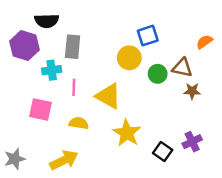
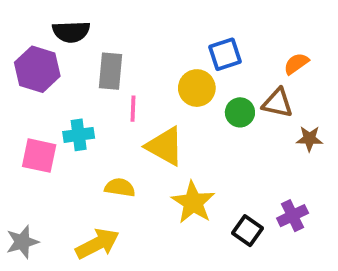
orange semicircle: (204, 42) -> (296, 64), moved
cyan cross: (52, 70) -> (79, 135), moved
pink line: (74, 87) -> (133, 109), moved
brown star: (192, 91) -> (309, 139), moved
pink square: (41, 110) -> (39, 156), moved

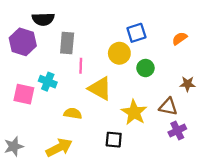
brown triangle: (277, 103) -> (168, 107), moved
cyan cross: (79, 135) -> (48, 82), turned 30
yellow star: (193, 202) -> (134, 112), moved
black square: (247, 231) -> (114, 140), moved, turned -30

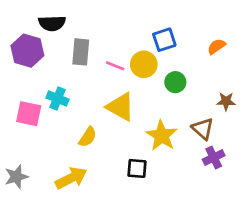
pink line: (81, 66) -> (115, 66), moved, turned -70
brown triangle: (168, 107) -> (203, 129), turned 30
yellow semicircle: (73, 113) -> (88, 137), turned 114

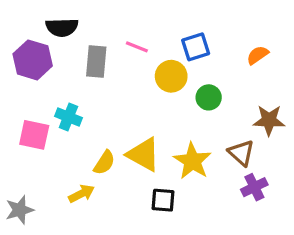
pink line: (115, 66) -> (137, 47), moved
brown star: (226, 101) -> (269, 120), size x1.4
yellow triangle: (121, 107) -> (143, 154), moved
yellow arrow: (71, 178) -> (82, 194), moved, size x0.7

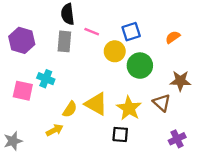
black semicircle: (62, 27) -> (68, 14), moved, turned 85
green circle: (209, 97) -> (140, 66), size x1.5
purple cross: (254, 187) -> (177, 139), moved
black square: (163, 200) -> (120, 134), moved

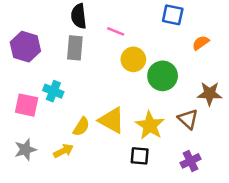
pink line: (92, 32) -> (116, 31), moved
blue square: (131, 32) -> (173, 15), moved, turned 30
purple cross: (177, 139) -> (191, 161), moved
gray star: (13, 141) -> (25, 150), moved

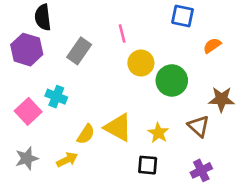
black semicircle: (79, 16) -> (43, 17), moved
pink line: (116, 31) -> (122, 33), turned 54
gray rectangle: (75, 48) -> (79, 51), turned 30
pink square: (27, 105) -> (28, 111), turned 35
yellow star: (150, 125) -> (158, 133), size x0.7

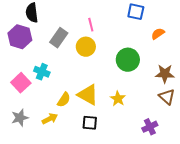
yellow circle: (141, 63) -> (86, 47), moved
brown triangle: (199, 126) -> (167, 97), moved
black square: (148, 165) -> (90, 123), moved

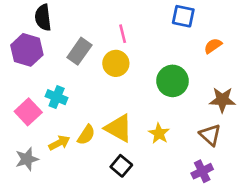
brown triangle: (167, 97) -> (210, 135), moved
yellow arrow: (50, 119) -> (59, 143), moved
black square: (90, 123) -> (121, 166), turned 35

